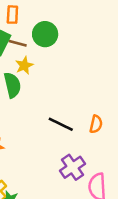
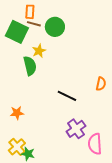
brown line: (18, 43) -> (34, 24), moved
orange semicircle: (96, 124) -> (101, 84), moved

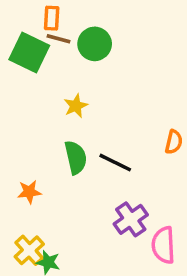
yellow star: (39, 51) -> (76, 106), moved
green semicircle: (30, 66) -> (76, 157), moved

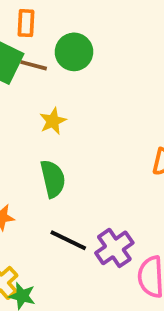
brown line: (58, 39) -> (34, 65), moved
black line: (115, 163) -> (68, 240), moved

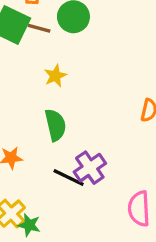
purple cross: (114, 248) -> (90, 168), moved

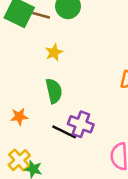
purple cross: (90, 168) -> (81, 124), turned -35

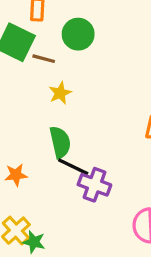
brown line: (41, 15) -> (44, 59), moved
black line: (64, 132) -> (73, 167), moved

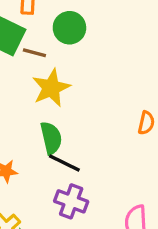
yellow star: (60, 93) -> (51, 88), size x1.6
purple cross: (94, 185) -> (71, 201), moved

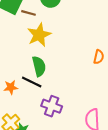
black line: (64, 163) -> (32, 82), moved

